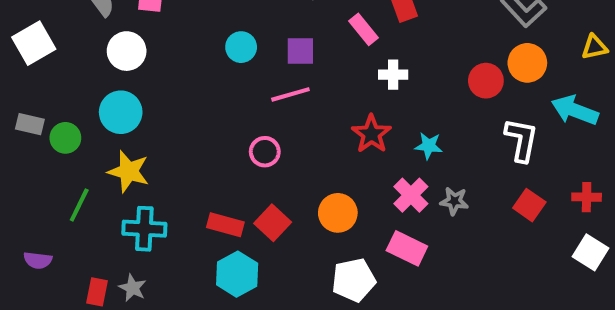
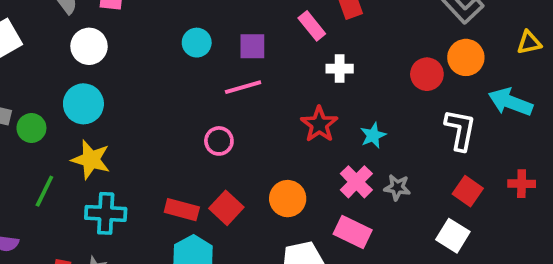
cyan star: (429, 146) -> (373, 135), turned -30
white square: (591, 252) -> (453, 236), moved

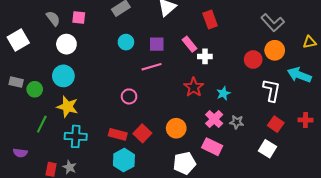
pink rectangle: (312, 26) -> (190, 44), moved
pink circle: (219, 141) -> (129, 96), moved

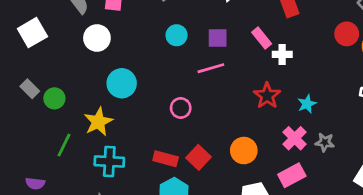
red circle: (253, 60) -> (347, 34), moved
cyan circle: (63, 76) -> (122, 83), moved
gray rectangle: (16, 82) -> (30, 89), turned 32
yellow star: (67, 107) -> (98, 122), turned 30
pink rectangle: (212, 147) -> (292, 175), turned -54

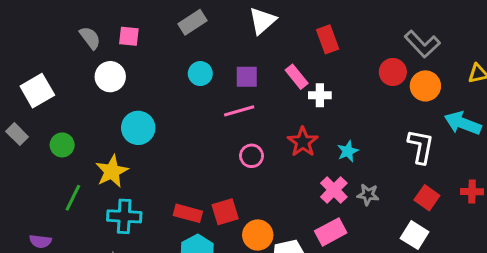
white square: (32, 33) -> (37, 91), moved
gray rectangle: (30, 89) -> (17, 134), moved
pink circle: (181, 108) -> (252, 156), moved
orange circle: (244, 151) -> (258, 235), moved
red square: (199, 157) -> (225, 212), turned 30

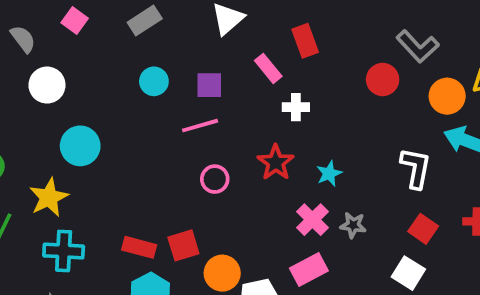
pink square: (129, 36) -> (75, 20), moved, turned 30
pink rectangle: (297, 77) -> (268, 68), moved
orange circle: (425, 86) -> (447, 96), moved

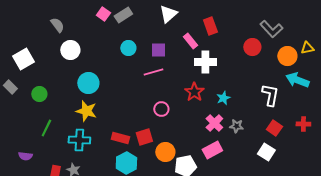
pink square: (75, 20) -> (103, 14), moved
white cross: (296, 107) -> (205, 62), size x1.5
pink circle: (215, 179) -> (161, 109), moved
yellow star: (49, 198) -> (86, 111), moved, turned -30

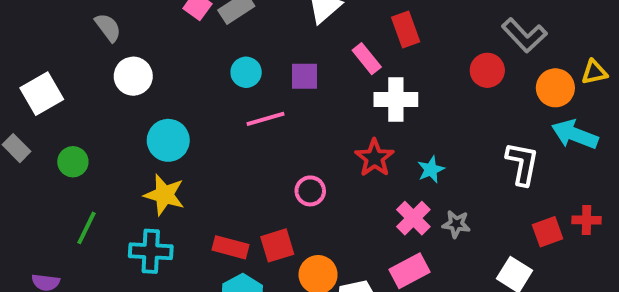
pink line: (153, 72) -> (266, 119), moved
red square: (274, 128) -> (548, 232), moved, turned 35

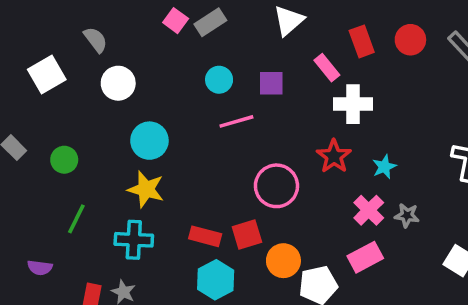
red circle: (487, 70) -> (410, 40), moved
white square: (42, 94) -> (47, 74), moved
pink circle: (310, 191) -> (276, 186), size x1.6

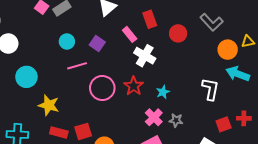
red circle: (410, 40) -> (178, 33), moved
purple square: (271, 83) -> (97, 44), turned 35
white cross: (353, 104) -> (145, 56), turned 30
pink circle: (276, 186) -> (102, 88), moved
yellow star: (146, 189) -> (49, 105), moved

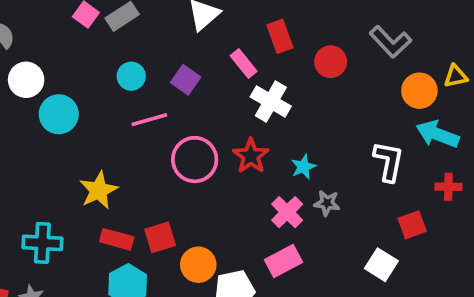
cyan circle: (26, 77) -> (59, 114), moved
yellow star: (49, 105) -> (99, 190), turned 30
red cross: (244, 118) -> (448, 187), moved
gray star: (176, 120) -> (327, 203), moved

